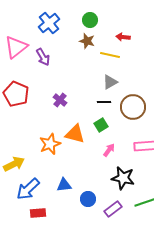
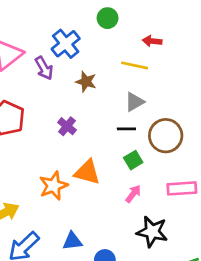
blue cross: (49, 23) -> (66, 44), moved
brown star: (87, 41) -> (86, 82), moved
green square: (101, 125) -> (133, 160), moved

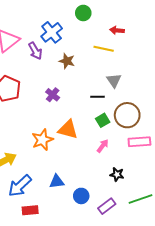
gray triangle: (135, 102) -> (114, 80), moved, turned -35
brown circle: (166, 136) -> (127, 115), moved
black star: (152, 232) -> (117, 174), size x0.6

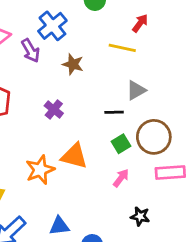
red arrow: (117, 30) -> (140, 23), turned 120
gray triangle: (114, 80) -> (136, 90), turned 35

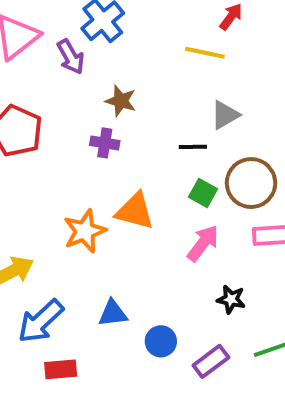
brown star: (73, 64) -> (121, 101), moved
purple cross: (54, 109) -> (105, 143), turned -30
green square: (121, 144) -> (203, 193), turned -30
pink arrow: (121, 178) -> (203, 243), size x1.4

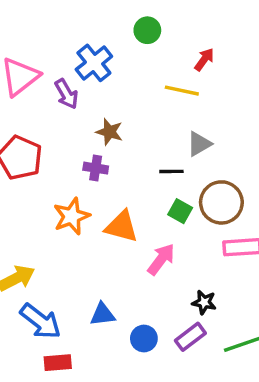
orange star: (85, 231) -> (72, 216), moved
pink arrow: (203, 243) -> (161, 259), moved
blue arrow: (41, 321) -> (41, 321), turned -99
purple rectangle: (211, 361) -> (190, 337), moved

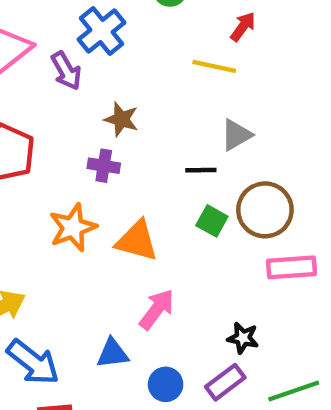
pink arrow: (161, 259) -> (157, 309), moved

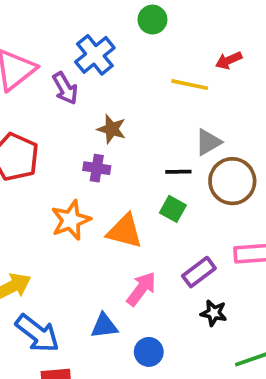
red arrow: (243, 27) -> (229, 60), moved, turned -150
brown circle: (265, 210) -> (232, 181), moved
green square: (212, 221) -> (173, 209), moved
purple rectangle: (225, 382) -> (199, 272), moved

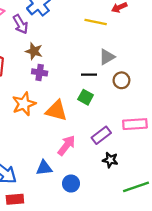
brown star: (112, 129) -> (34, 51), moved
brown circle: (232, 181) -> (121, 80), size x0.6

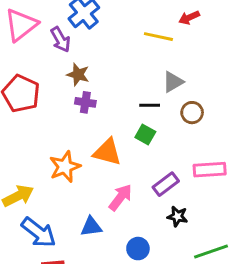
orange star: (24, 104) -> (65, 167), moved
blue circle: (71, 184) -> (138, 249), moved

